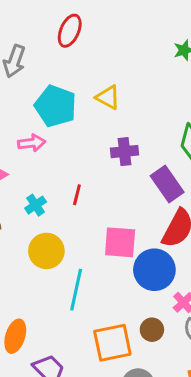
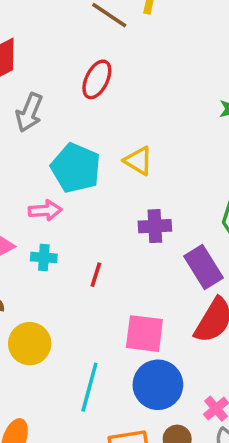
cyan cross: (36, 205) -> (44, 257), moved, turned 35
yellow circle: (46, 251) -> (30, 344), moved
blue circle: (154, 270) -> (158, 385), moved

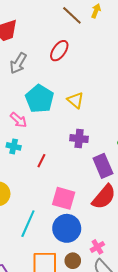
pink arrow: (45, 210) -> (18, 120), turned 36

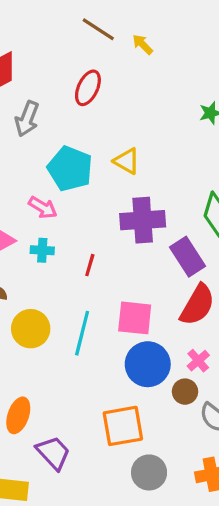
yellow arrow: (96, 11) -> (143, 44), moved, turned -56
purple cross: (79, 139) -> (143, 220), size x1.5
cyan line: (28, 224) -> (82, 333), moved
pink cross: (97, 247) -> (198, 361), moved
brown circle: (73, 261) -> (185, 392), moved

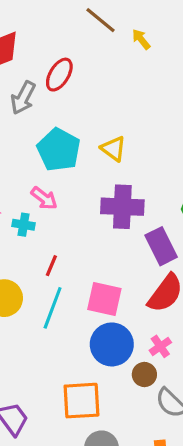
red ellipse: (88, 88) -> (59, 75), moved
pink arrow: (43, 207) -> (44, 198), moved
red line: (90, 265) -> (51, 266), moved

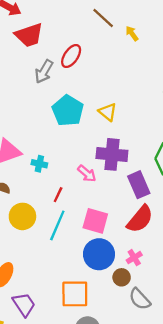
pink arrow: (44, 198) -> (87, 174), moved

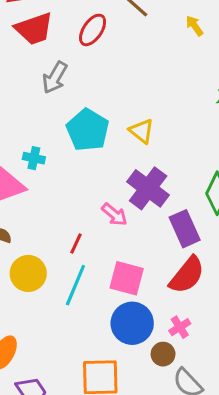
yellow arrow: (132, 33) -> (195, 26), moved
red ellipse: (71, 56) -> (93, 30), moved
purple cross: (112, 154) -> (148, 188), turned 32
cyan cross: (39, 164) -> (34, 158), moved

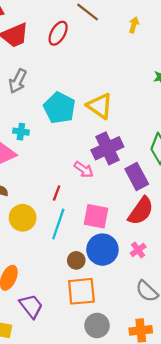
yellow arrow: (195, 26) -> (134, 25), turned 56
gray arrow: (55, 77) -> (18, 81), moved
yellow triangle: (142, 131) -> (100, 106), size x1.4
purple cross: (148, 188) -> (107, 148), turned 32
brown circle: (163, 354) -> (76, 260), moved

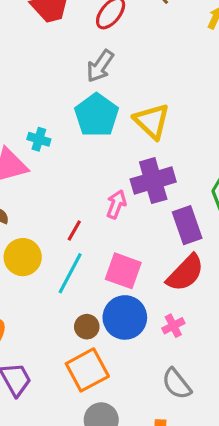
gray arrow: (18, 81) -> (100, 66), moved
pink arrow: (84, 169) -> (116, 204), turned -114
orange square: (81, 291) -> (87, 370), turned -32

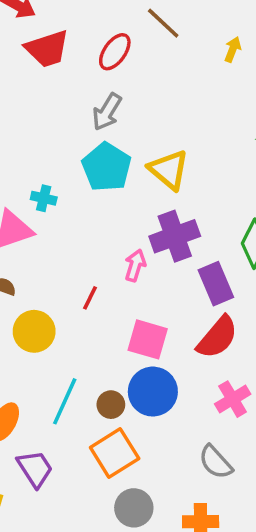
cyan line: (70, 273) -> (65, 401), moved
pink cross: (173, 326) -> (233, 399), moved, size x1.4

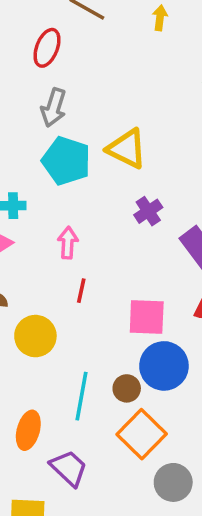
purple cross: (175, 236) -> (148, 211), size x0.6
pink arrow: (135, 265) -> (68, 243), moved

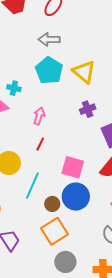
gray arrow: (54, 108) -> (49, 39), turned 60
cyan line: (81, 396) -> (32, 186), moved

